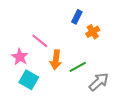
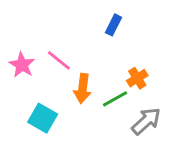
orange cross: (93, 32) -> (137, 78), moved
pink star: (20, 57) -> (22, 65), moved

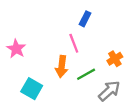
pink line: (59, 60) -> (74, 43), moved, turned 30
orange cross: (137, 78) -> (115, 59), moved

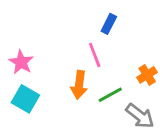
cyan square: (32, 89) -> (25, 99), moved
gray arrow: (109, 91) -> (140, 116), turned 80

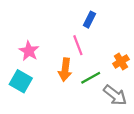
pink star: (21, 62) -> (29, 51), moved

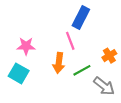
blue rectangle: (89, 20) -> (81, 18), size x1.5
pink star: (29, 51) -> (26, 46), turned -30

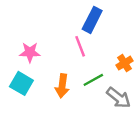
orange arrow: (59, 63) -> (62, 86), moved

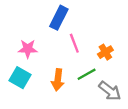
blue rectangle: (92, 20) -> (59, 18), moved
orange cross: (124, 63) -> (105, 52), moved

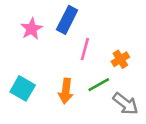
pink line: (74, 43) -> (85, 49), turned 36
pink star: (28, 49) -> (32, 29), moved, turned -30

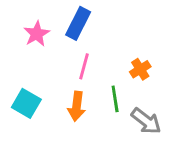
pink line: (85, 49) -> (84, 66), moved
green line: (99, 85) -> (115, 99), turned -70

